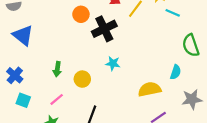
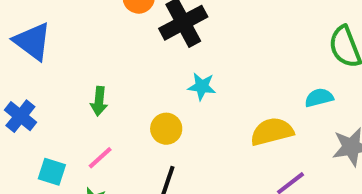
cyan semicircle: (176, 72) -> (319, 98), turned -120
yellow circle: (82, 79) -> (166, 129), moved
cyan square: (23, 100) -> (52, 172), moved

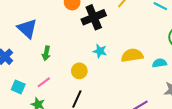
blue triangle: (32, 41) -> (27, 28), moved
yellow semicircle: (272, 132) -> (132, 55), moved

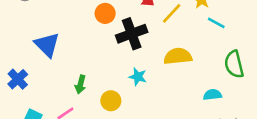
green arrow: (46, 53) -> (80, 84), moved
yellow semicircle: (132, 55) -> (178, 56), moved

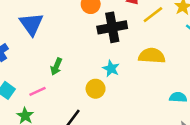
yellow circle: (111, 101) -> (96, 89), moved

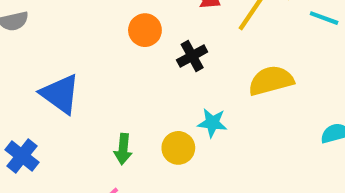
black cross: (112, 27) -> (192, 56), size x0.6
yellow circle: (96, 89) -> (178, 148), moved

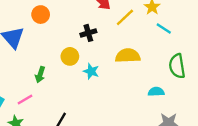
orange circle: (145, 30) -> (41, 15), moved
yellow circle: (178, 148) -> (70, 56), moved

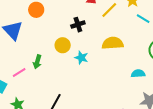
pink line: (25, 99) -> (19, 72), moved

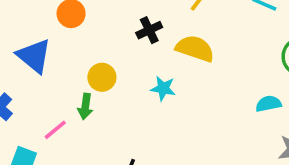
yellow semicircle: (113, 43) -> (195, 49), moved, turned 30
yellow circle: (63, 45) -> (102, 77), moved

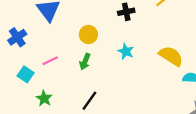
yellow semicircle: (195, 49) -> (171, 56), moved
green arrow: (85, 106) -> (85, 62), moved

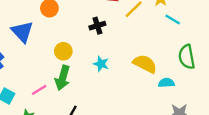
pink line: (50, 61) -> (39, 90), moved
green arrow: (85, 62) -> (63, 78), size x1.5

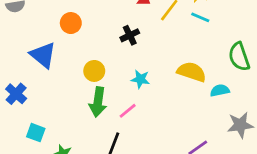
cyan line: (173, 20) -> (200, 17), moved
pink line: (39, 90) -> (128, 111), moved

